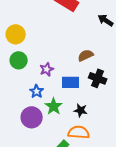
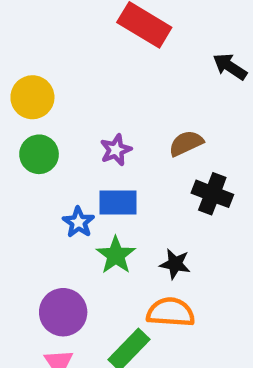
purple star: (47, 69) -> (116, 150), moved
blue rectangle: (71, 82) -> (118, 203), moved
purple circle: (32, 117) -> (63, 312), moved

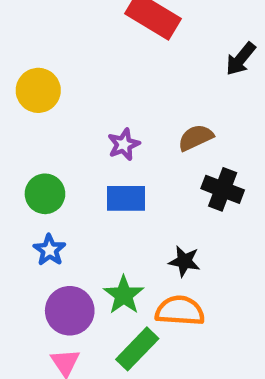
black arrow: (230, 67) -> (241, 59), turned -84
green circle: (39, 154) -> (45, 194), moved
blue star: (79, 222) -> (49, 250), moved
green star: (116, 255) -> (124, 295), moved

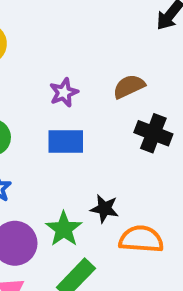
black star: (184, 261) -> (104, 209), moved
orange semicircle: (180, 311) -> (141, 239), moved

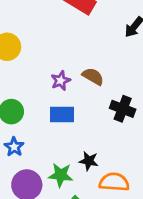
brown semicircle: (129, 86) -> (93, 76), moved, turned 55
green star: (64, 229) -> (61, 175), turned -30

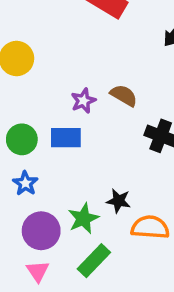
blue rectangle: (62, 114) -> (66, 138), moved
green star: (61, 175) -> (83, 218), turned -30

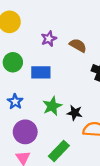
purple star: (83, 101) -> (49, 39), moved
green circle: (22, 139) -> (13, 62), moved
green star: (83, 218) -> (52, 106), moved

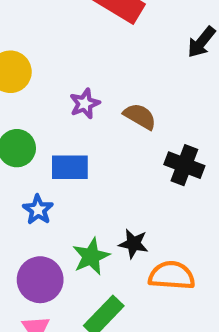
blue star: (15, 102) -> (38, 210), moved
green star: (52, 106) -> (91, 256), moved

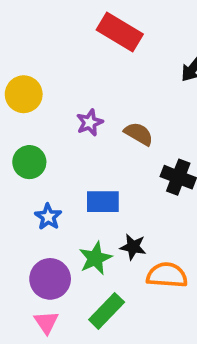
blue rectangle: (70, 167) -> (103, 202), moved

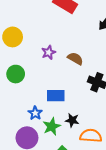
blue star: (48, 217) -> (35, 113), moved

